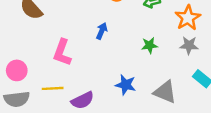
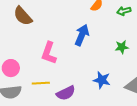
blue arrow: (102, 31) -> (82, 35), size x1.5

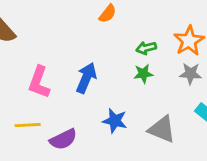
green arrow: (124, 11) -> (146, 48), moved
blue arrow: (82, 35) -> (86, 78), moved

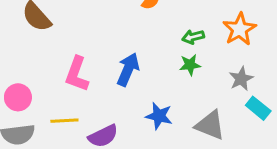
gray star: (190, 74) -> (241, 79), moved, turned -30

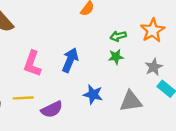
gray triangle: (210, 125) -> (131, 101), turned -30

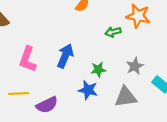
orange star: (153, 30) -> (138, 16), moved, turned -30
green star: (116, 57) -> (98, 70), moved
gray star: (154, 67) -> (135, 66), moved

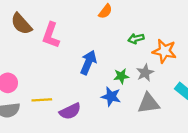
orange star: (138, 16) -> (164, 51), moved
pink L-shape: (28, 59) -> (51, 35), moved
gray star: (135, 66) -> (145, 73), moved

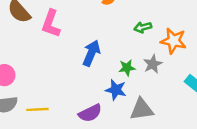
yellow line: (42, 100) -> (37, 109), moved
gray triangle: (148, 103) -> (142, 109), moved
purple semicircle: (70, 111) -> (90, 113), moved

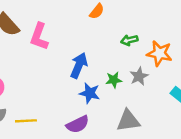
blue star: (116, 90) -> (90, 93), moved

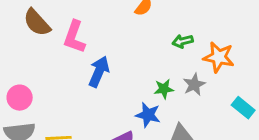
blue arrow: (79, 65) -> (99, 72), moved
blue star: (90, 93) -> (148, 115), moved

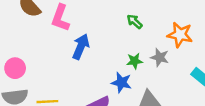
green arrow: (183, 41) -> (135, 22), moved, turned 56
gray star: (194, 85) -> (160, 57), turned -30

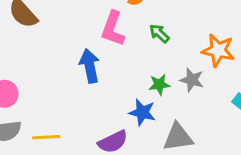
pink L-shape: (60, 18) -> (113, 29), moved
blue arrow: (81, 47) -> (90, 66), turned -35

